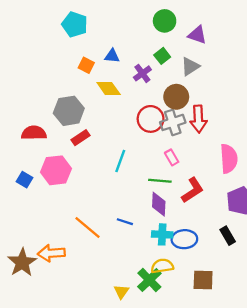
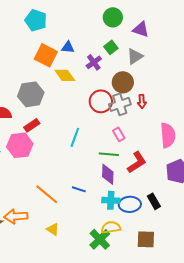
orange square: (86, 65) -> (46, 55), size x1.6
red arrow: (198, 119) -> (142, 101), size x0.6
red rectangle: (81, 138) -> (32, 125), moved
black rectangle: (228, 236) -> (154, 201), moved
yellow triangle: (121, 292) -> (53, 229), moved, turned -32

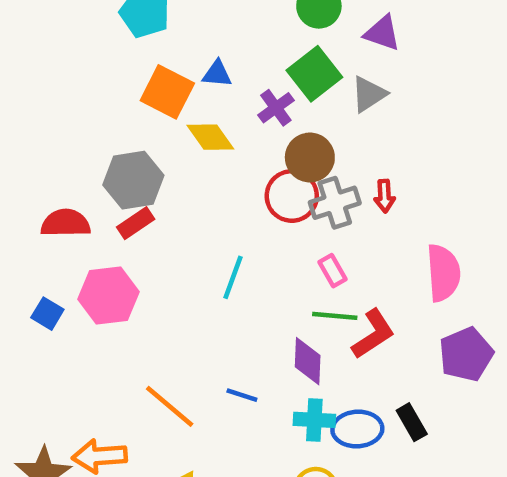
green square: (111, 47) -> (314, 74), size x1.6
brown circle: (123, 82) -> (310, 158), moved
red rectangle: (32, 125) -> (136, 223), moved
green line: (109, 154) -> (335, 316), moved

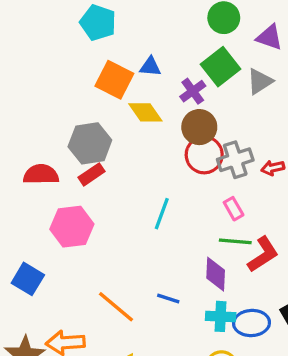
brown circle: (310, 158) -> (199, 127), moved
red arrow: (385, 196) -> (273, 168), moved, turned 80
blue square: (47, 314) -> (28, 279), moved, size x1.4

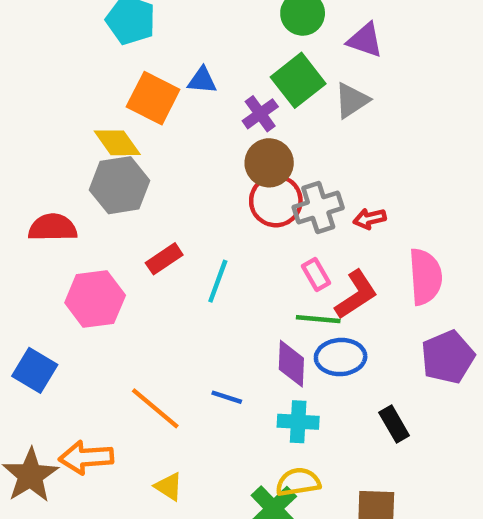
yellow diamond: (145, 112) -> (117, 143), moved
red rectangle: (92, 174) -> (164, 259), moved
red L-shape: (263, 254) -> (356, 295), moved
blue ellipse: (252, 323) -> (341, 357), moved

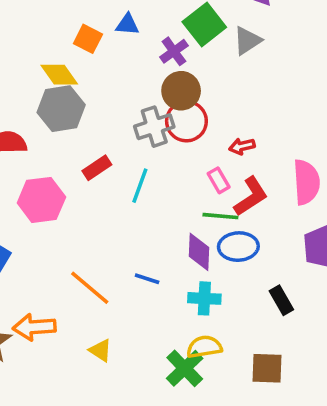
orange square: (153, 98) -> (88, 39), size x0.7
gray cross: (318, 207) -> (154, 127), moved
red arrow: (370, 219) -> (242, 146), moved

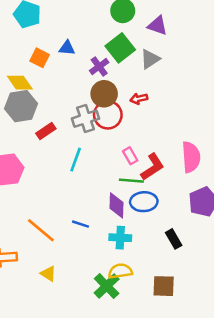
red arrow: (242, 146) -> (139, 99), moved
red rectangle: (97, 168) -> (46, 131), moved

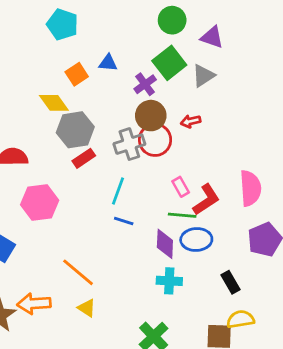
orange square: (40, 58) -> (77, 74), turned 30
gray hexagon: (21, 106) -> (75, 130), moved
blue line: (81, 224) -> (124, 221), moved
yellow semicircle: (120, 271) -> (240, 319), moved
yellow triangle: (48, 274) -> (87, 308), moved

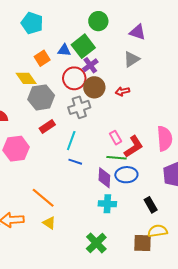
green circle: (172, 20) -> (98, 21), moved
green square: (169, 63) -> (83, 46), moved
red circle: (155, 140) -> (74, 78), moved
red rectangle: (84, 158) -> (47, 127), moved

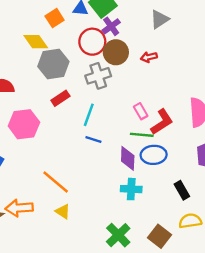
brown square: (143, 243) -> (160, 236), moved, turned 36

